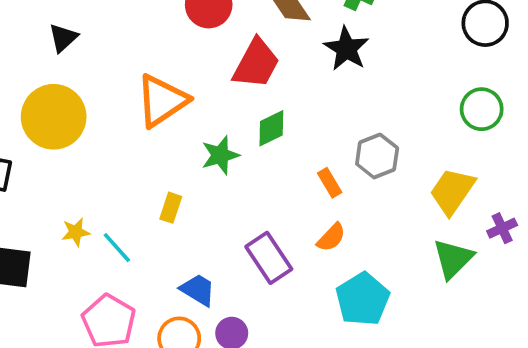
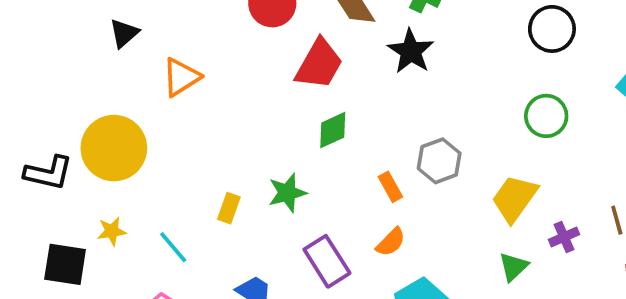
orange triangle: (162, 101) -> (181, 77), moved, size x0.7
yellow circle: (54, 117) -> (114, 148), moved
green star: (220, 155) -> (287, 193), moved
yellow star: (76, 232) -> (112, 231), moved
green triangle: (453, 259) -> (514, 267), size x0.7

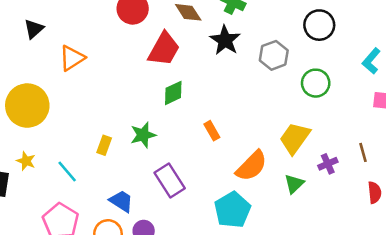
gray hexagon: (439, 161) -> (274, 55), moved
yellow star: (112, 231) -> (26, 161), turned 30
orange semicircle: (391, 242) -> (252, 166), moved, size x1.6

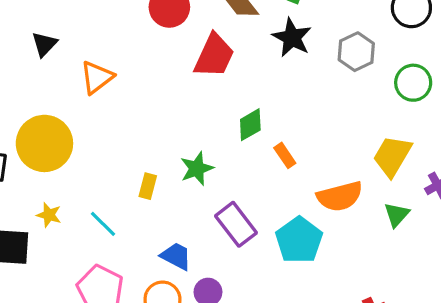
green diamond: (173, 93) -> (250, 125), moved
orange semicircle: (252, 166) -> (340, 196), turned 36
cyan pentagon: (233, 210) -> (299, 240), moved

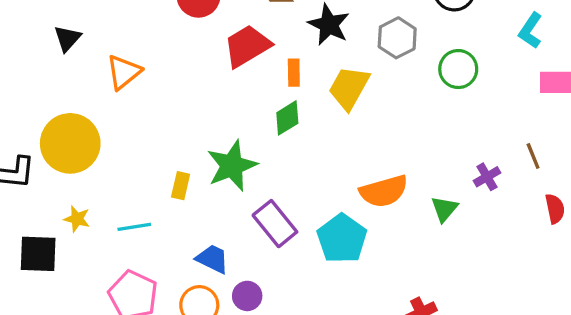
red trapezoid: (214, 56) -> (247, 46), turned -144
orange rectangle: (285, 155) -> (294, 73), moved, turned 35
yellow trapezoid: (392, 156) -> (349, 88), moved
green star: (197, 169) -> (232, 166), size x1.4
cyan line: (103, 224) -> (134, 227), turned -52

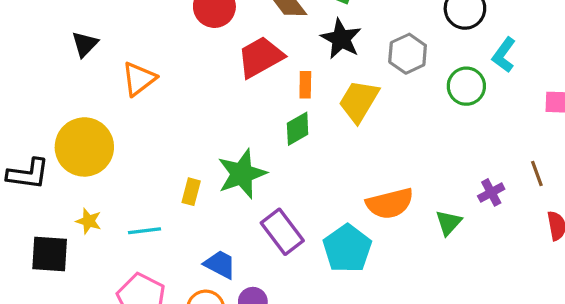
cyan L-shape: (530, 31) -> (504, 55), moved

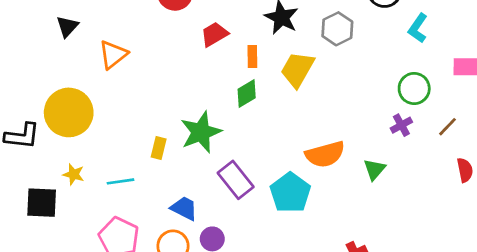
red trapezoid: (260, 57) -> (214, 34), size x0.7
green circle: (466, 86) -> (414, 89), moved
brown line: (537, 174) -> (448, 127), turned 65
purple cross: (491, 192) -> (401, 125), moved

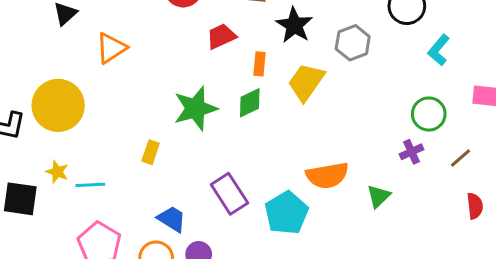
green star: (201, 132) -> (195, 109), moved
cyan line: (120, 181) -> (90, 185), moved

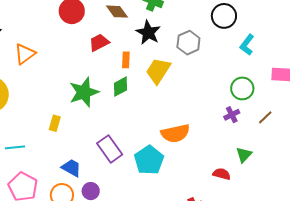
green triangle: (378, 196) -> (244, 155), moved
red semicircle: (475, 206) -> (222, 174), moved, turned -66

